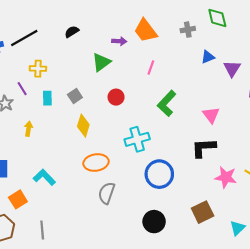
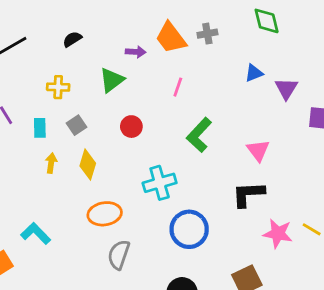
gray cross: (188, 30) -> (207, 34), moved
yellow cross: (38, 69) -> (58, 87), moved
yellow arrow: (28, 129) -> (51, 163), moved

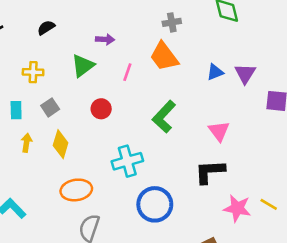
orange trapezoid: (171, 38) -> (164, 56), moved
blue triangle: (254, 73) -> (215, 72), moved
pink line: (178, 87) -> (127, 72), moved

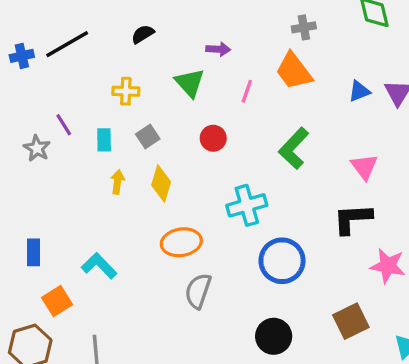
green triangle: (83, 66) -> (190, 83), turned -35

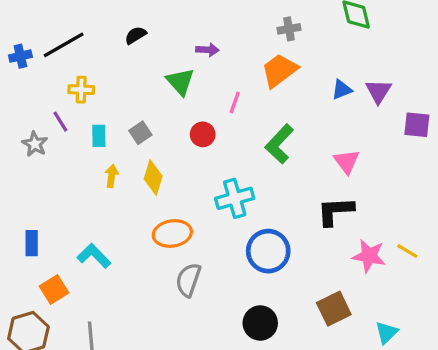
orange trapezoid: (294, 71) -> (279, 70), turned 90
yellow cross: (126, 91) -> (81, 90), moved
pink line: (247, 91) -> (235, 102), moved

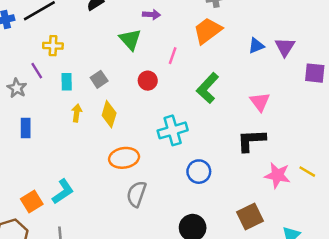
blue rectangle: (32, 243) -> (26, 128), moved
blue circle: (268, 251) -> (199, 172), size x0.7
cyan L-shape: (94, 256) -> (63, 192), moved, turned 100

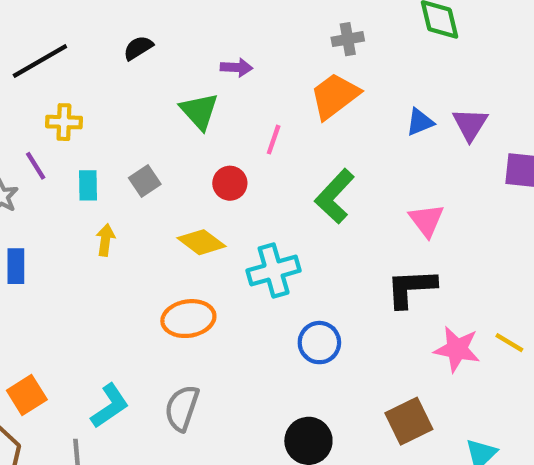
yellow diamond: (109, 114) -> (202, 242), moved, turned -70
cyan L-shape: (63, 192) -> (110, 406), moved
gray semicircle: (136, 194) -> (182, 408), moved

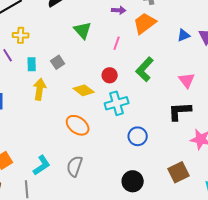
purple arrow: (236, 67) -> (119, 10), moved
red circle: (230, 183) -> (110, 75), moved
yellow arrow: (105, 240) -> (40, 89), size x1.5
orange ellipse: (188, 319) -> (78, 125), turned 45

